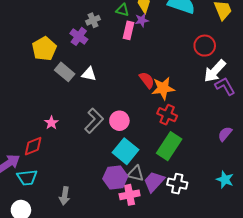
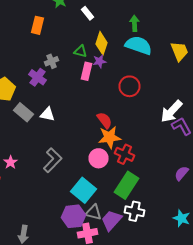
red circle: (205, 46) -> (130, 86), moved
orange star: (163, 88) -> (110, 137), moved
pink circle: (119, 121) -> (98, 158), moved
white cross: (177, 184) -> (134, 211), moved

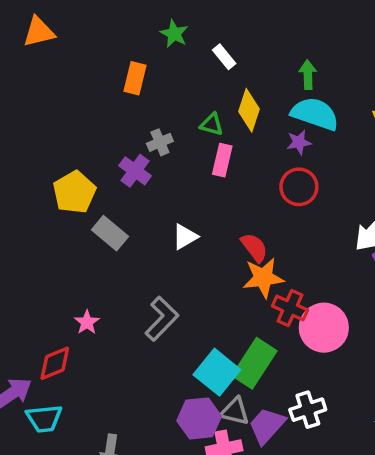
purple star: (100, 61) -> (299, 142), moved
white triangle: (48, 114) -> (185, 237), moved, turned -42
pink circle: (98, 158) -> (324, 328), moved, size x1.4
green rectangle: (126, 185) -> (254, 363), moved
white cross: (134, 211) -> (308, 410), turned -30

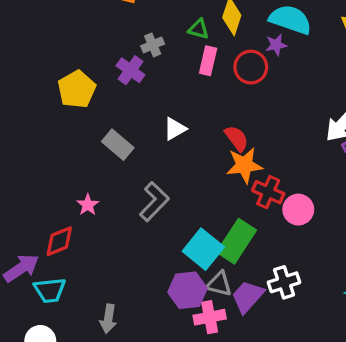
red circle: (299, 187) -> (251, 67), moved
gray rectangle: (110, 233) -> (118, 145), moved
pink circle: (324, 328) -> (298, 210), size x0.7

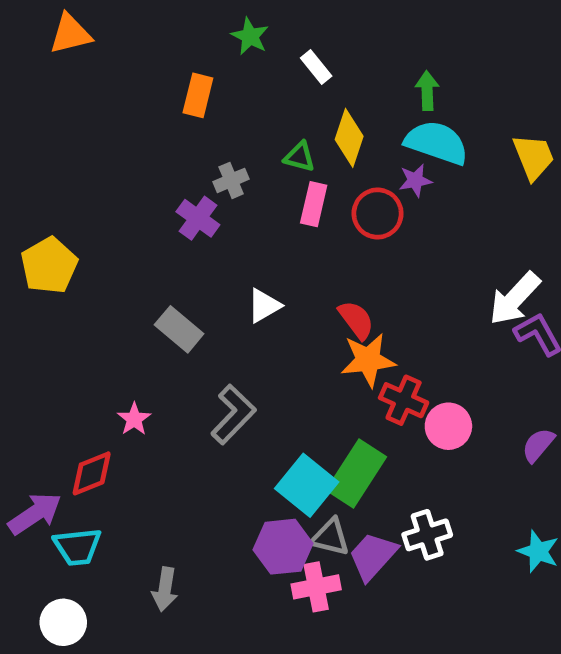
yellow pentagon: (77, 89) -> (49, 265), moved

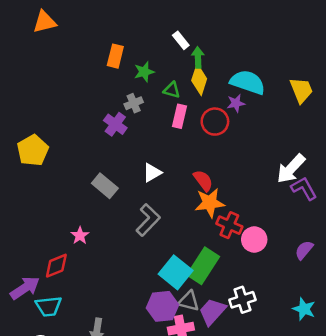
green star: (250, 36) -> (144, 72), moved, turned 30
green arrow: (427, 91) -> (198, 57), moved
gray L-shape: (233, 414) -> (148, 220), moved

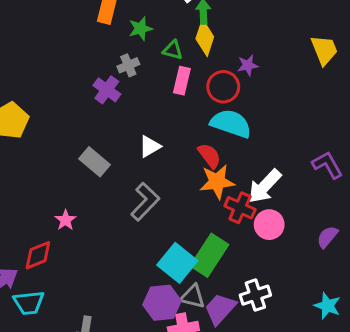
cyan semicircle: (248, 82) -> (231, 124), moved
white arrow: (291, 169) -> (265, 186), moved

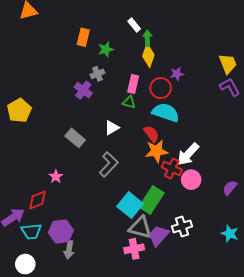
green triangle: (173, 50) -> (129, 102), moved
purple L-shape: (327, 165) -> (230, 87), moved
gray triangle: (193, 297) -> (140, 227), size x1.4
purple hexagon: (162, 303) -> (61, 232), moved

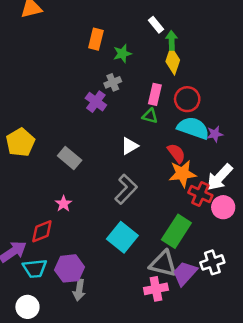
purple star: (177, 74) -> (215, 134), moved
yellow pentagon: (19, 110) -> (20, 142), moved
gray rectangle: (75, 138) -> (70, 158), moved
cyan square: (130, 205) -> (122, 237), moved

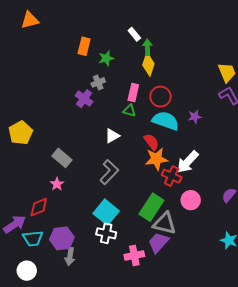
purple star: (215, 134) -> (195, 117), moved
gray rectangle: (70, 158) -> (62, 158), moved
pink circle: (223, 207) -> (191, 200), moved
white cross: (212, 262) -> (106, 233), moved, turned 30
gray triangle: (163, 264) -> (165, 223), moved

